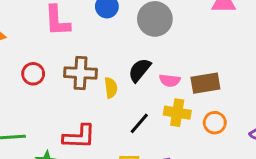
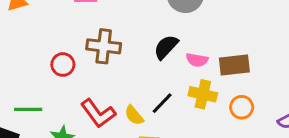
red circle: (33, 74) -> (63, 65), moved
yellow semicircle: (111, 88) -> (134, 115), moved, turned 144
red L-shape: (79, 137) -> (98, 113), turned 48

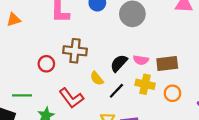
black semicircle: (166, 47) -> (119, 63), moved
yellow semicircle: (134, 115) -> (97, 78), moved

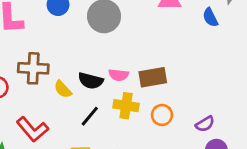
black semicircle: (119, 63) -> (91, 81), turned -114
yellow semicircle: (97, 78) -> (63, 89), moved

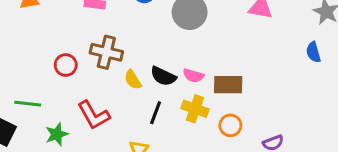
blue semicircle: (210, 17) -> (313, 52), moved
black line: (90, 116) -> (156, 113), turned -30

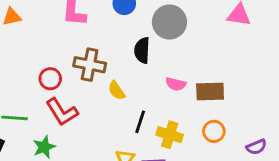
black semicircle: (163, 76) -> (142, 50), moved, turned 70
yellow cross: (195, 109) -> (170, 135), moved
red L-shape: (94, 115) -> (62, 112), moved

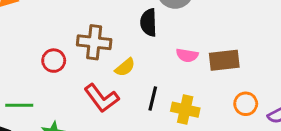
yellow semicircle: (117, 90) -> (125, 67), turned -90
red L-shape: (62, 112) -> (102, 98), moved
orange circle: (214, 131) -> (246, 104), moved

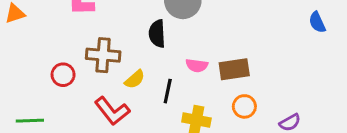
black line: (153, 98) -> (168, 91), moved
orange circle: (246, 104) -> (244, 106), moved

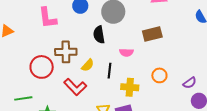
brown rectangle: (234, 69) -> (152, 34), moved
red circle: (63, 75) -> (42, 67), size x1.5

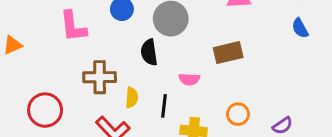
yellow semicircle: (88, 65) -> (132, 98), turned -40
red circle: (42, 67) -> (45, 110), moved

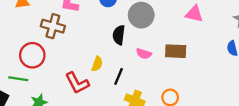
brown cross: (100, 77) -> (53, 26), moved
pink semicircle: (189, 79) -> (144, 54), moved

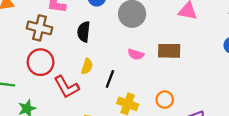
black semicircle: (119, 35) -> (84, 32), moved
red circle: (32, 55) -> (41, 62), moved

